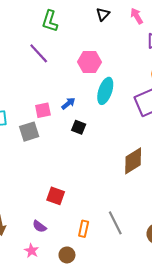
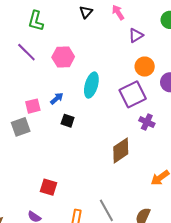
pink hexagon: (89, 62) -> (63, 57), moved

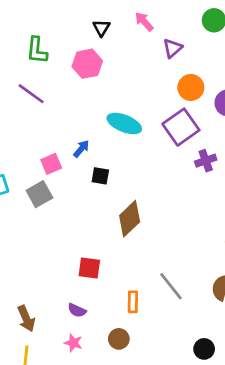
pink hexagon: (63, 57) -> (87, 64), moved
cyan ellipse: (91, 85) -> (124, 123), turned -75
purple cross: (147, 122) -> (206, 161), turned -35
brown diamond: (121, 150) -> (130, 219), moved

